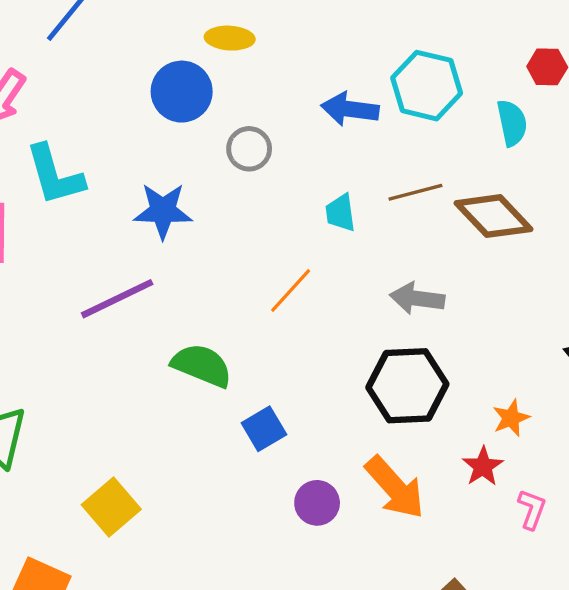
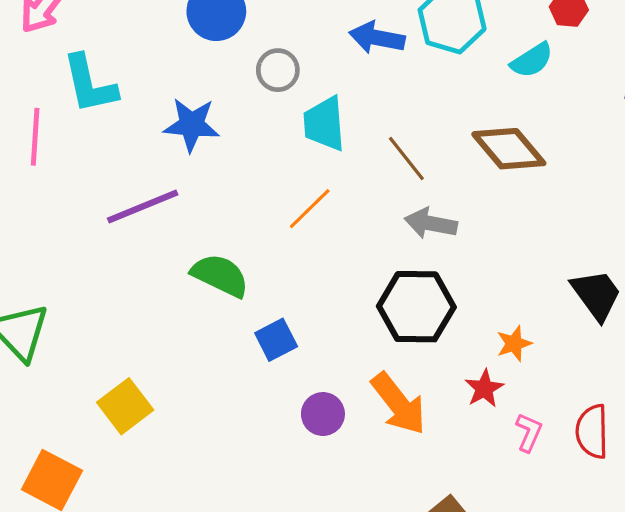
cyan semicircle: (512, 123) -> (532, 60), turned 66
brown line: (415, 192) -> (406, 159), moved, turned 63
cyan trapezoid: (340, 213) -> (324, 124), moved, size x1.5

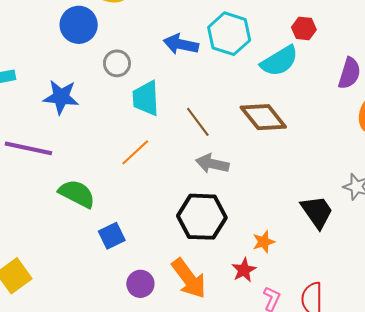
cyan semicircle: (532, 60) -> (279, 61), size x1.4
purple line: (143, 207) -> (28, 148), turned 33

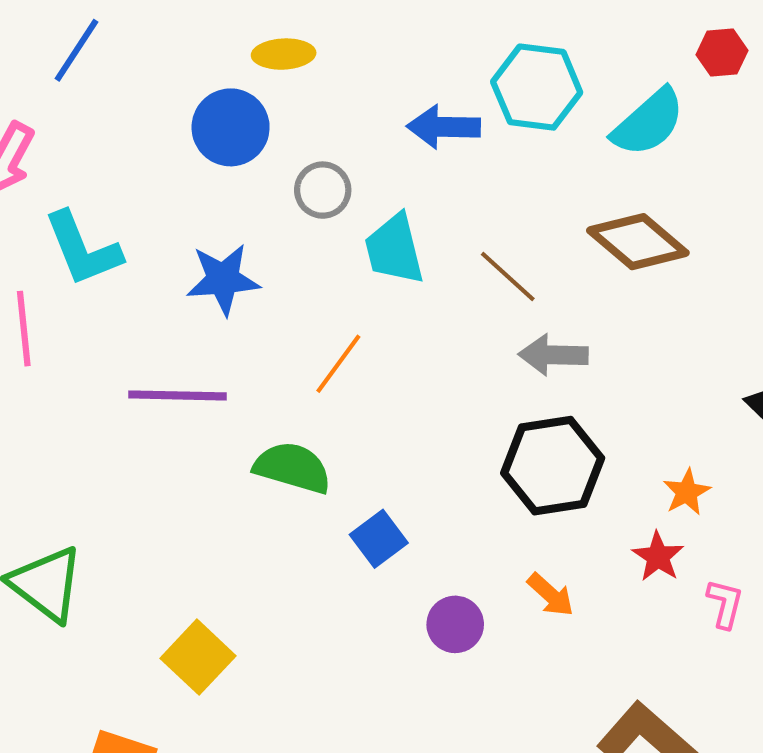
red hexagon: (304, 28) -> (722, 53), moved
orange line: (135, 152) -> (338, 364), moved
orange arrow: (189, 278) -> (551, 595), size x0.6

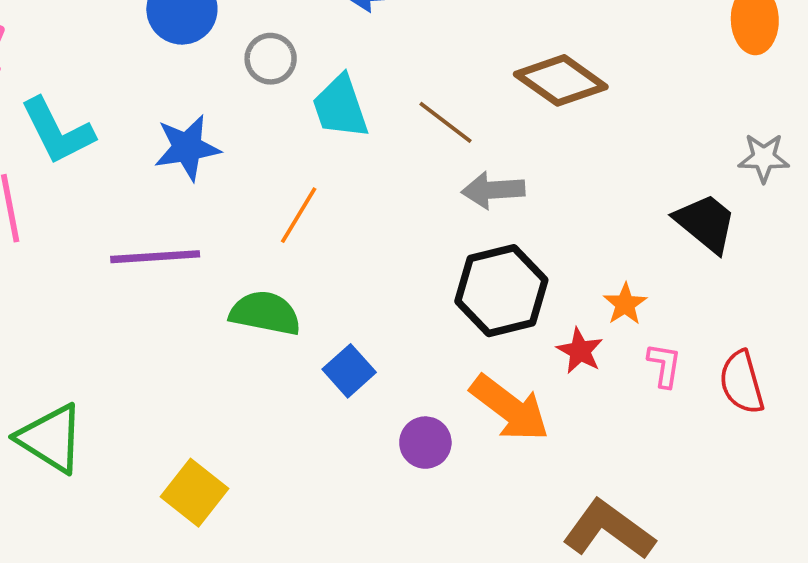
red star: (658, 557) -> (580, 351), moved
orange arrow: (551, 595) -> (510, 408), size x1.8
pink L-shape: (725, 604) -> (664, 365), moved

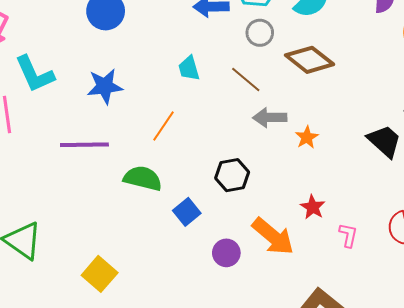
gray circle: (271, 59) -> (260, 33), moved
cyan trapezoid: (340, 107) -> (189, 68), size x0.7
black hexagon: (501, 291) -> (232, 175), moved, size x0.7
orange star: (625, 304) -> (307, 137), moved
pink L-shape: (664, 365) -> (348, 235), moved

